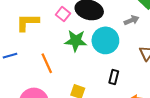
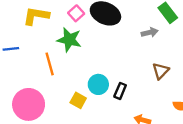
cyan circle: (105, 40) -> (98, 84), moved, size x0.7
green star: (76, 41) -> (69, 40), moved

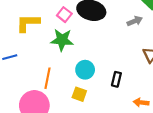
orange line: (50, 64) -> (47, 78), moved, turned 36
cyan circle: (98, 84) -> (85, 70), moved

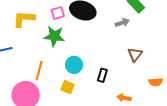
pink square: (64, 15) -> (58, 13), turned 32

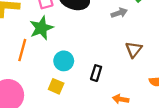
green star: (54, 36) -> (41, 28), turned -30
orange line: (39, 71) -> (22, 50), moved

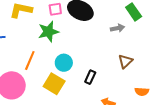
orange line: (22, 50) -> (30, 60), moved
yellow square: (56, 86) -> (54, 84), size x1.5

